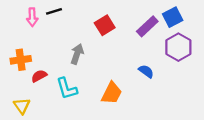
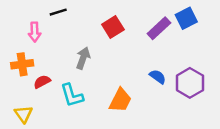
pink arrow: (32, 17) -> (35, 32), moved
purple hexagon: (178, 47) -> (190, 83), moved

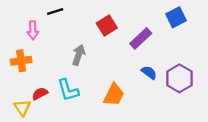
purple rectangle: (159, 28) -> (141, 38), moved
red semicircle: (42, 82) -> (40, 94), moved

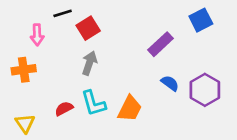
red square: (107, 26) -> (88, 28), moved
cyan L-shape: (68, 90) -> (93, 103), moved
red semicircle: (40, 94) -> (64, 109), moved

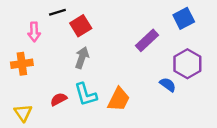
blue semicircle: (170, 83) -> (168, 85), moved
purple hexagon: (205, 90) -> (187, 64), moved

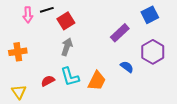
pink arrow: (34, 32) -> (28, 15), moved
blue semicircle: (168, 85) -> (127, 67), moved

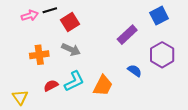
pink arrow: (28, 15) -> (30, 16), turned -105
gray arrow: (67, 47) -> (71, 49), turned 96
orange cross: (18, 52) -> (39, 55), moved
cyan L-shape: (70, 77) -> (74, 81), turned -100

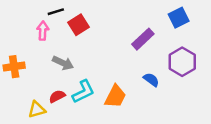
pink arrow: (30, 16) -> (43, 31), moved, turned -70
gray arrow: (71, 49) -> (63, 63), moved
orange cross: (39, 55) -> (14, 67), moved
yellow triangle: (20, 97) -> (37, 109), moved, turned 49

